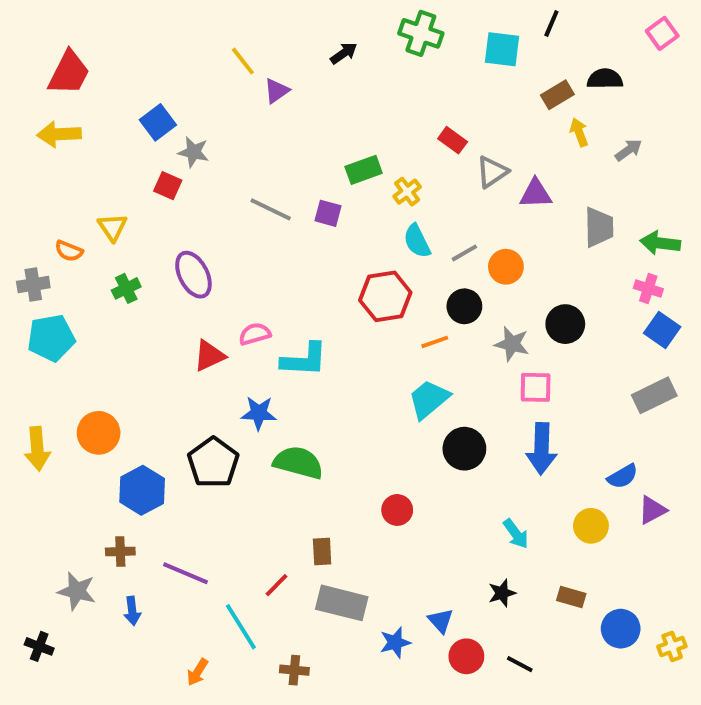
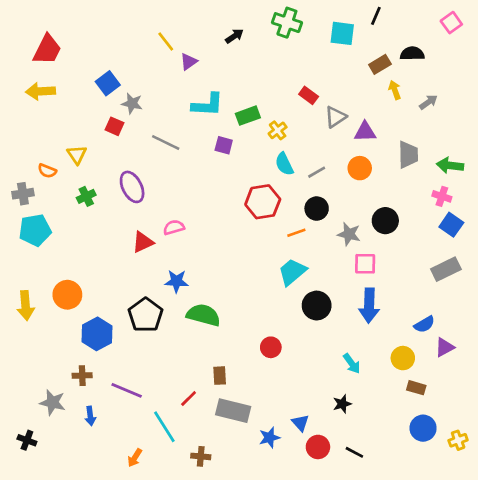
gray line: (271, 209) -> (166, 143), moved
orange circle: (506, 267) -> (360, 168), moved
cyan L-shape: (304, 360) -> (207, 105), moved
brown rectangle: (571, 597) -> (416, 388), moved

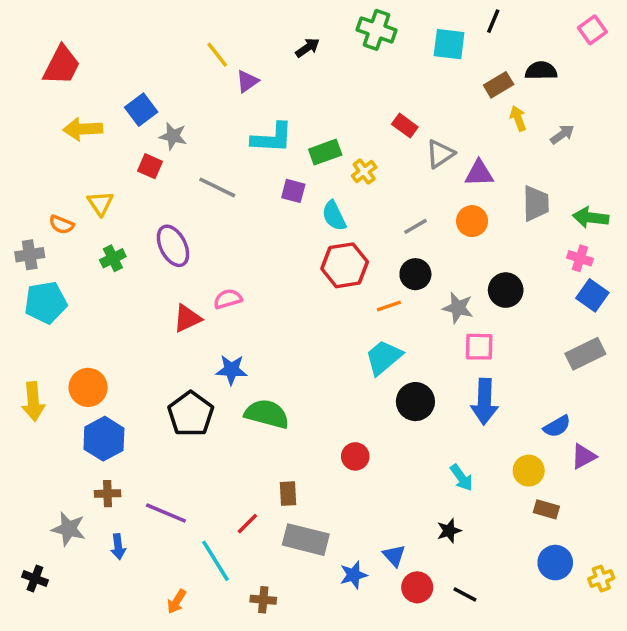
yellow arrow: (40, 91) -> (83, 129), moved
cyan semicircle: (284, 164) -> (334, 216), moved
blue hexagon: (97, 334) -> (104, 439), moved

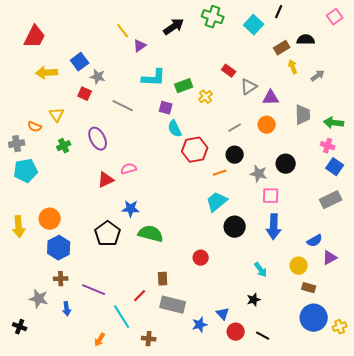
cyan square: (449, 44) -> (254, 25), turned 36
black arrow: (307, 48) -> (174, 27), size x1.5
cyan semicircle: (334, 216) -> (175, 129), moved
blue circle: (555, 563) -> (314, 318), size x1.4

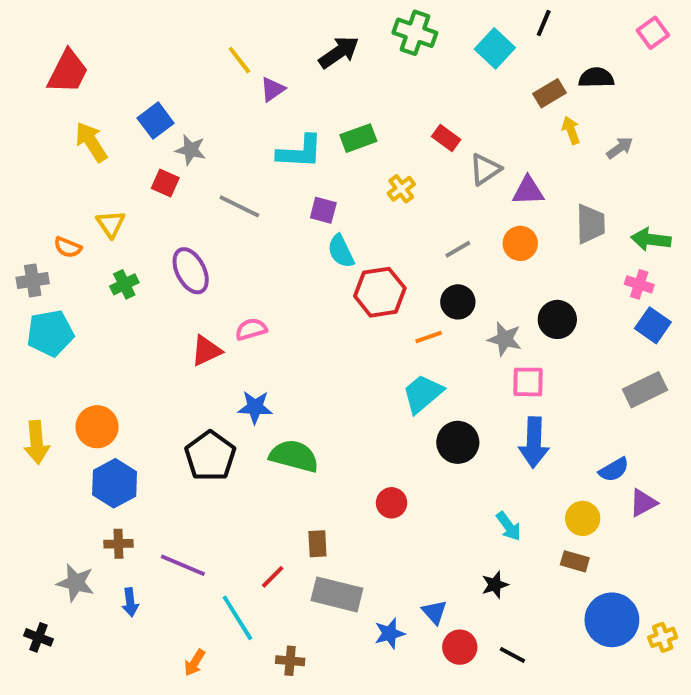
yellow arrow: (47, 73) -> (91, 142), turned 60
green rectangle: (184, 86) -> (358, 138), moved
brown rectangle: (309, 288) -> (575, 561), moved

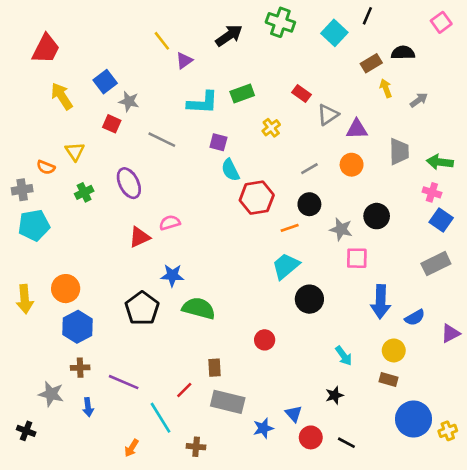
blue arrow: (534, 442) -> (381, 302), moved
purple triangle: (643, 503) -> (450, 333), moved

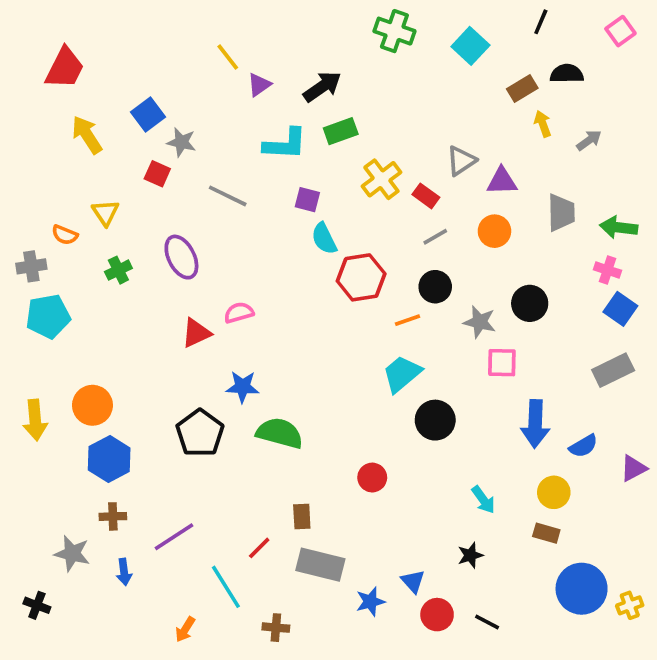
black line: (367, 16) -> (541, 22), moved
black arrow: (229, 36) -> (322, 87), moved
red rectangle: (301, 94) -> (426, 196), moved
yellow cross: (271, 128) -> (381, 179), size x1.5
purple line: (124, 382) -> (174, 537), turned -56

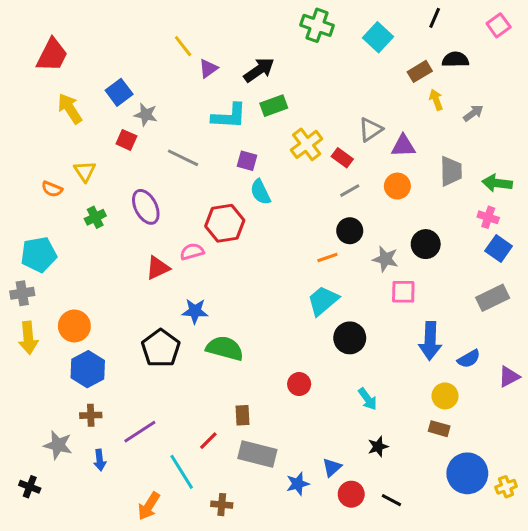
gray cross: (31, 266) -> (22, 293), moved
red hexagon: (361, 277) -> (225, 223), moved
cyan arrow: (483, 500) -> (368, 399), moved
blue triangle: (413, 581) -> (332, 467), turned 30
orange arrow: (185, 629) -> (149, 506), size x1.4

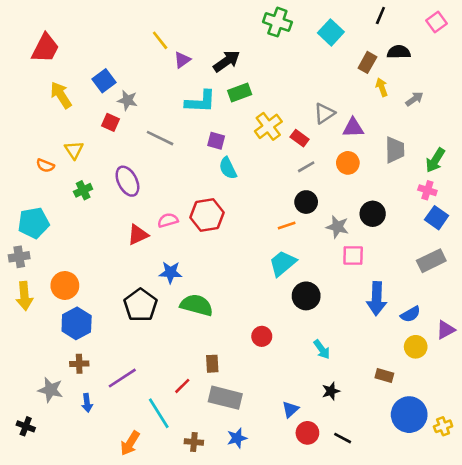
brown rectangle: (420, 71) -> (367, 62), turned -30
green arrow: (497, 183) -> (435, 160), turned -65
red hexagon: (225, 223) -> (207, 215), moved
yellow circle: (445, 396) -> (416, 347), moved
blue star: (298, 484) -> (237, 438), moved

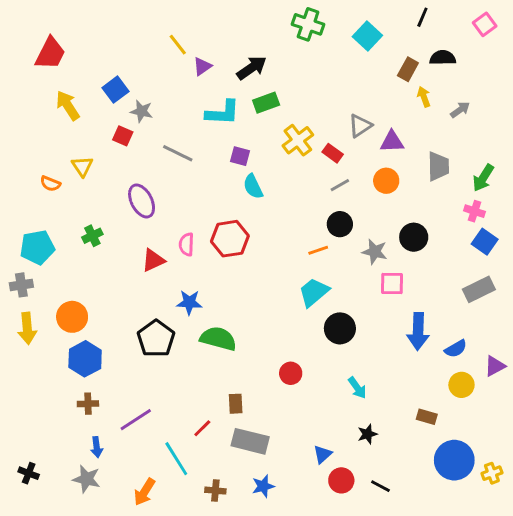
green cross: (83, 190) -> (92, 236), moved
pink semicircle: (168, 220) -> (186, 244), turned -72
gray star: (50, 390) -> (87, 479), moved

